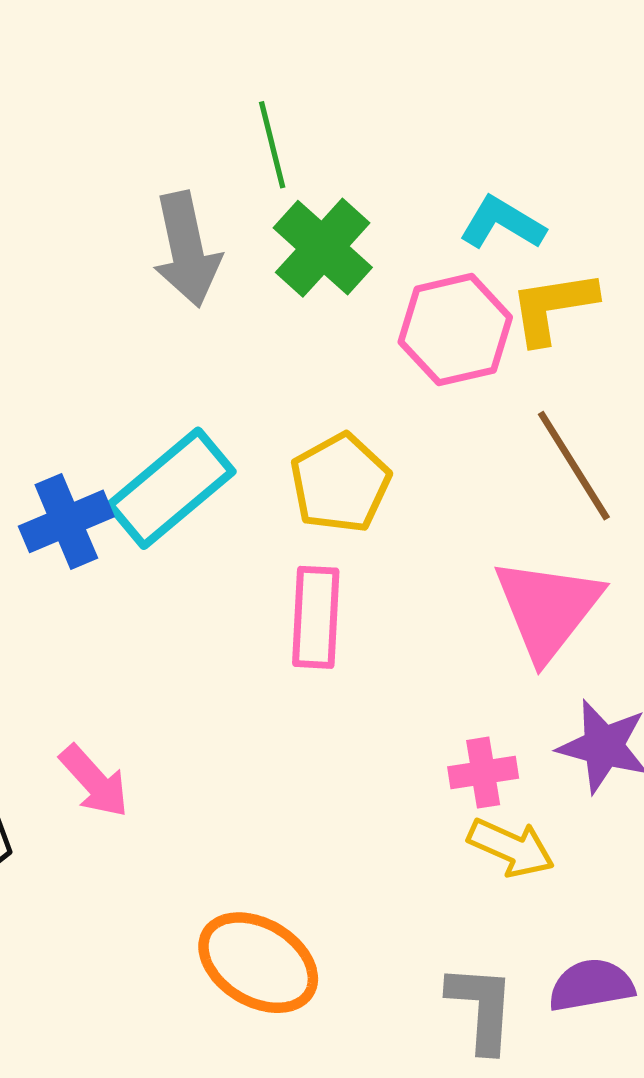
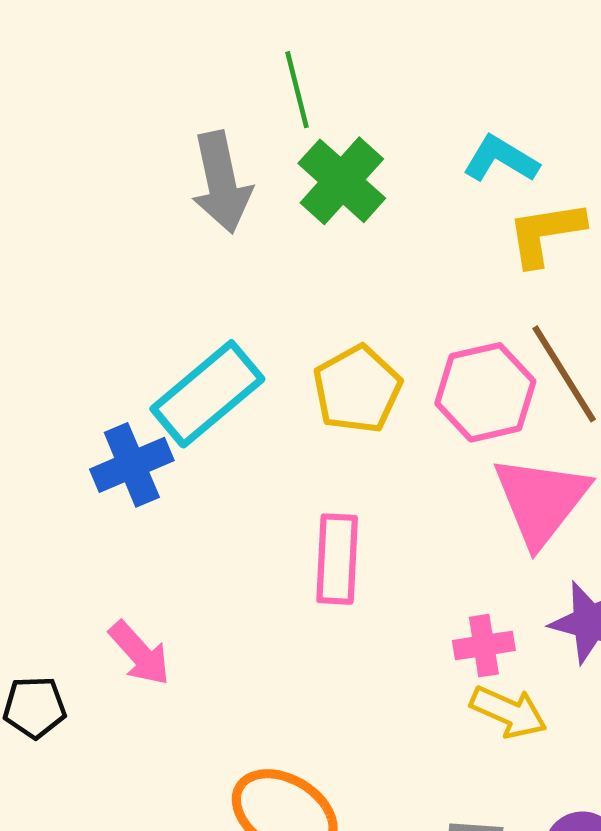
pink hexagon: (455, 330) -> (485, 392), moved
blue cross: (66, 521) -> (132, 465), moved
pink rectangle: (316, 617) -> (337, 559), moved

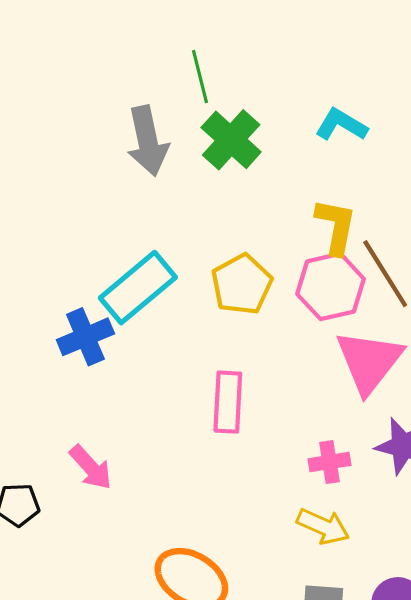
yellow L-shape: (546, 233) -> (336, 227), moved, turned 110
yellow arrow: (509, 712) -> (323, 526), moved

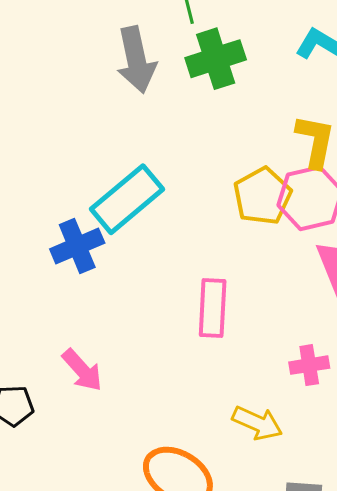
green cross: (231, 140) -> (216, 59), turned 30
yellow pentagon: (242, 284) -> (262, 196), moved
yellow arrow: (323, 526) -> (257, 423), moved

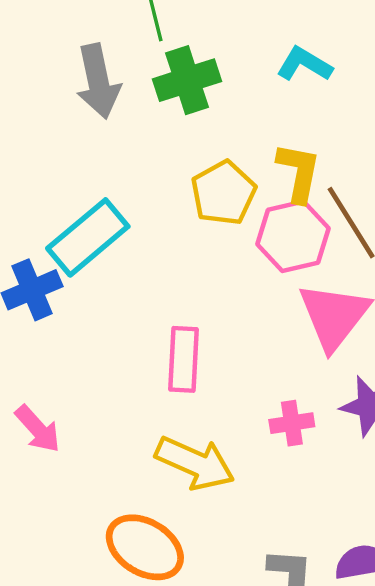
yellow pentagon: (262, 196) -> (223, 193), moved
yellow arrow: (257, 423) -> (195, 463), moved, size x1.4

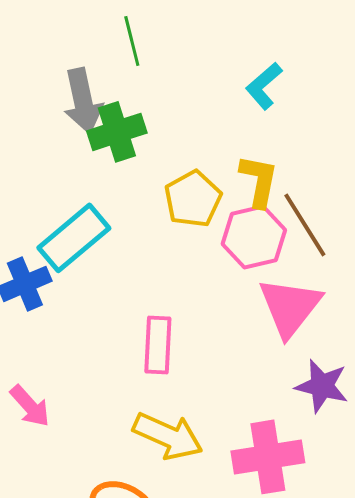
cyan L-shape: (304, 64) -> (264, 86), turned -72
green cross: (187, 80) -> (117, 132), moved
pink cross: (292, 423) -> (268, 457), moved, size x1.8

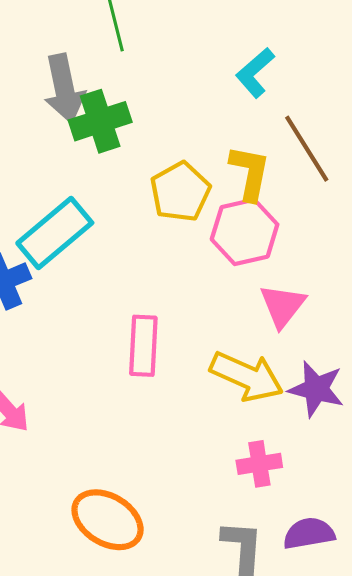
brown line: (305, 225) -> (307, 149), moved
pink triangle: (290, 307) -> (283, 306), size x0.7
yellow arrow: (168, 436) -> (247, 376), moved
pink cross: (268, 457) -> (259, 464), size x0.6

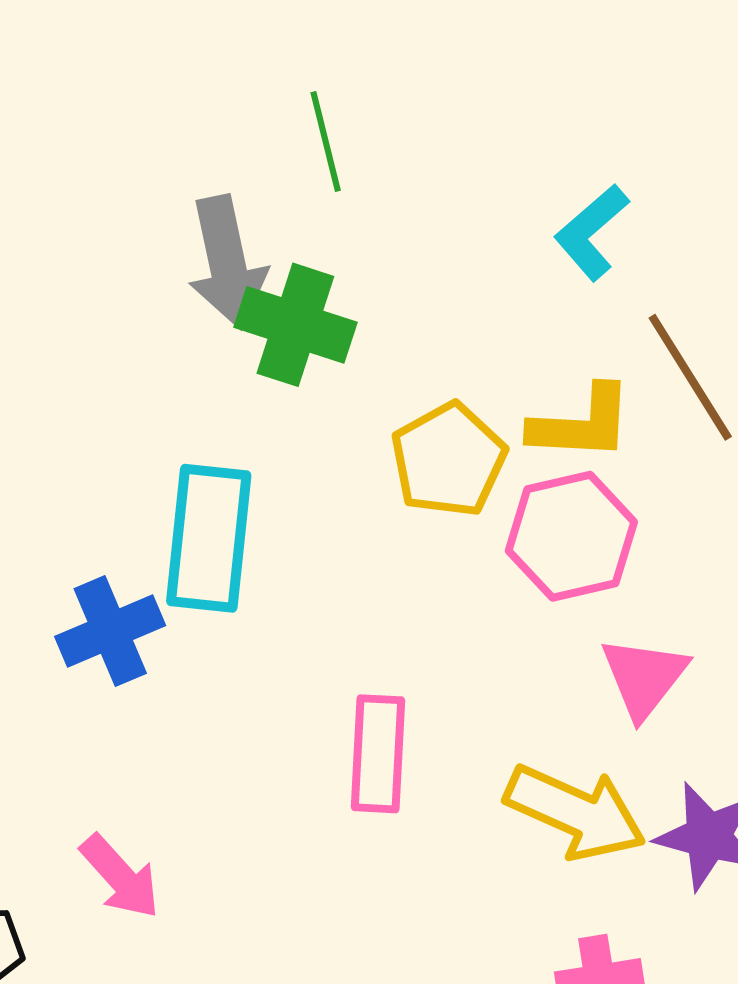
green cross: (100, 121) -> (295, 325), turned 36
yellow L-shape: (250, 173) -> (581, 423), turned 82
cyan rectangle: (55, 233) -> (209, 538), turned -44

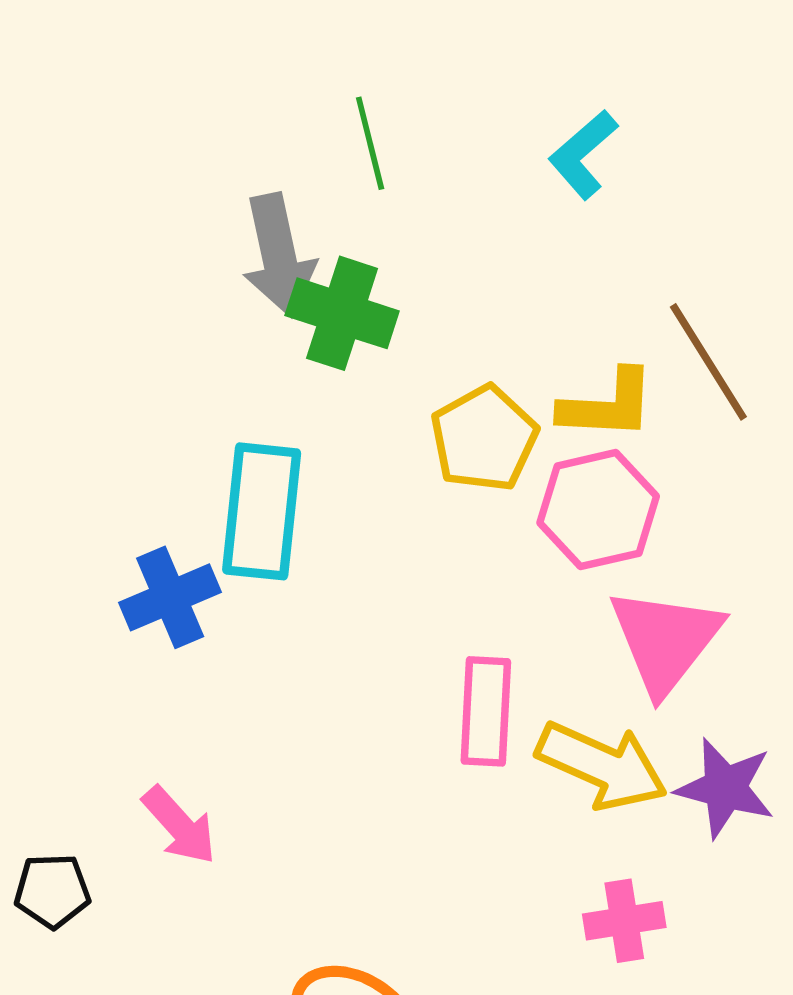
cyan L-shape: (591, 232) -> (583, 154), moved
pink triangle: (644, 677) -> (665, 640), size x1.4
pink rectangle: (378, 754) -> (486, 711), moved

